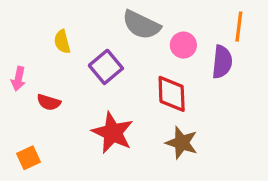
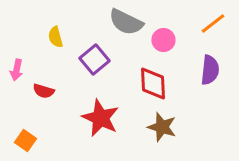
orange line: (239, 27) -> (213, 24), turned 45
purple semicircle: (222, 62) -> (210, 70), moved
orange square: (29, 158) -> (26, 140), turned -30

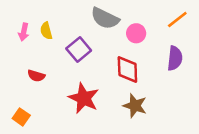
pink arrow: (17, 70) -> (24, 32), moved

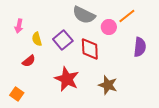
orange line: (177, 20) -> (127, 16), moved
yellow semicircle: (46, 31) -> (37, 39), moved
red diamond: (127, 69) -> (90, 49), moved
red semicircle: (36, 76) -> (29, 61), turned -56

